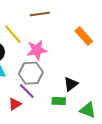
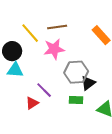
brown line: (40, 14) -> (57, 27), moved
gray hexagon: (31, 73) -> (76, 72), moved

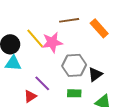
brown line: (57, 27) -> (69, 20), moved
yellow line: (30, 33) -> (35, 38), moved
black triangle: (88, 83) -> (95, 74), moved

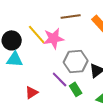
purple line: (42, 83) -> (60, 79), moved
green rectangle: (74, 93) -> (76, 89), turned 56

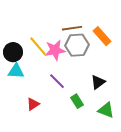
gray hexagon: (76, 61) -> (77, 45), moved
purple line: (60, 79) -> (57, 81), moved

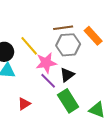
pink star: (55, 50) -> (46, 63), moved
black triangle: (98, 82) -> (67, 75), moved
green rectangle: (77, 101) -> (68, 101), size x1.6

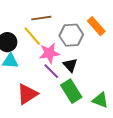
brown line: (63, 28) -> (41, 18), moved
black triangle: (67, 75) -> (70, 65), turned -35
red triangle: (24, 104) -> (27, 94), size x1.6

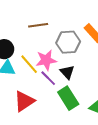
yellow line: (32, 36) -> (29, 64), moved

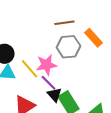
brown line: (38, 25) -> (64, 23), moved
black triangle: (67, 72) -> (54, 95), moved

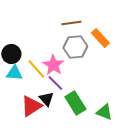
pink star: (46, 65) -> (53, 65), turned -30
black triangle: (54, 95) -> (46, 99), moved

